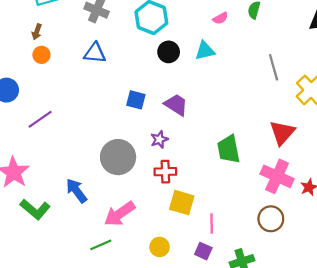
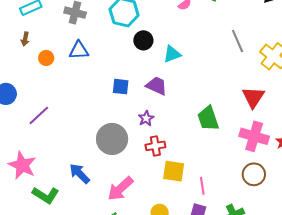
cyan triangle: (205, 51) -> (172, 54), moved
orange circle: (41, 55) -> (46, 58), moved

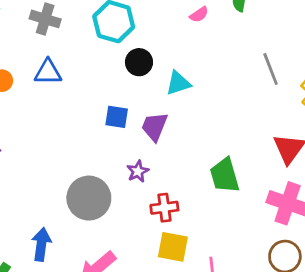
purple trapezoid: (157, 86) -> (154, 127), turned -95
blue square: (121, 87) -> (117, 117), moved
red cross: (155, 146) -> (164, 208), moved
blue arrow: (80, 174) -> (41, 244), turned 50

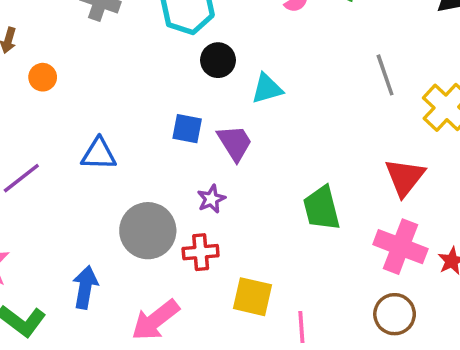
blue triangle: (48, 72) -> (99, 154), moved
purple trapezoid: (154, 127) -> (235, 143), turned 124
red cross: (164, 208) -> (201, 252), moved

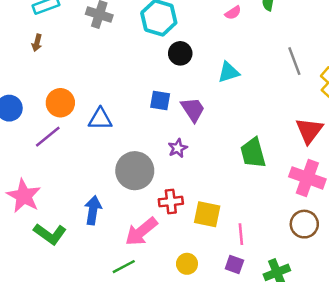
orange circle: (43, 77) -> (60, 103), moved, size x1.5
cyan triangle: (267, 89) -> (229, 72), moved
red cross: (201, 252) -> (171, 202), moved

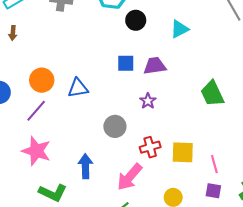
purple trapezoid: (193, 109) -> (155, 66), turned -55
gray circle: (135, 171) -> (115, 126), size x0.7
pink star: (24, 196) -> (36, 151), moved

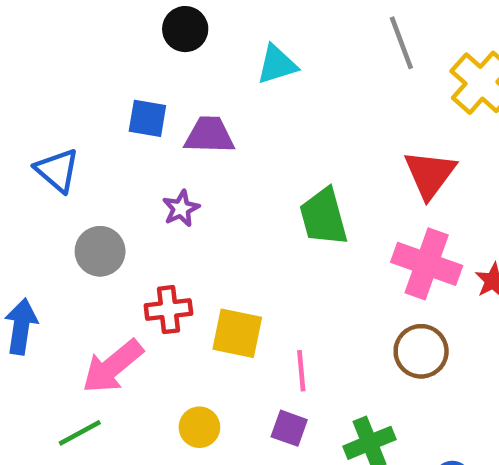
blue triangle: (78, 88) -> (57, 170), moved, turned 40

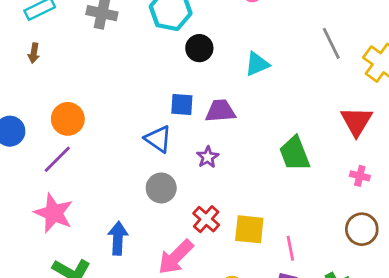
blue triangle: (57, 170) -> (158, 139), moved
pink cross: (427, 264) -> (360, 176), size x0.5
red cross: (168, 310) -> (206, 219), turned -36

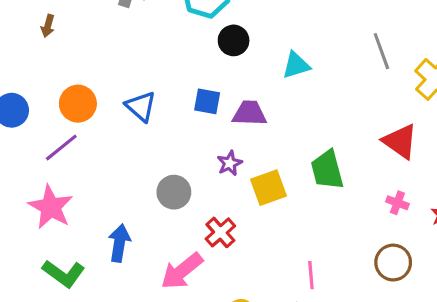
red triangle: (356, 121) -> (400, 141), turned -32
blue triangle: (158, 139) -> (141, 106), moved
yellow square: (249, 229) -> (269, 188), moved, turned -32

